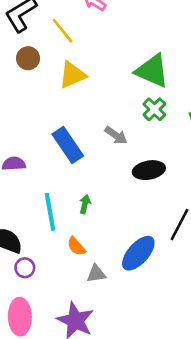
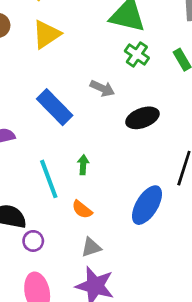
gray triangle: (96, 274) -> (91, 247), moved

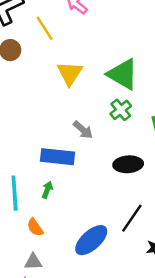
yellow triangle: (46, 34) -> (70, 73), moved, turned -40
blue rectangle: (55, 107) -> (58, 157), moved, turned -56
black ellipse: (142, 118) -> (128, 164), moved

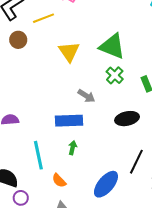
yellow line: (45, 28) -> (44, 18), turned -70
green arrow: (47, 190) -> (73, 148), moved

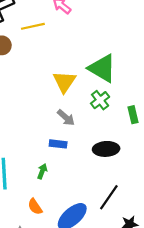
yellow triangle: (69, 52) -> (64, 82), moved
blue rectangle: (69, 121) -> (58, 144), moved, size x0.6
orange semicircle: (59, 180) -> (35, 207), moved

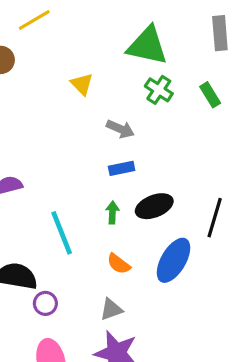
yellow triangle: (64, 82) -> (82, 84), moved, size x0.7
black ellipse: (106, 149) -> (154, 206), moved

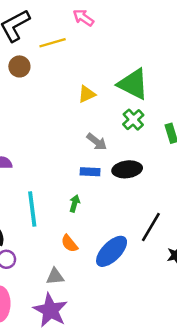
yellow triangle: (82, 84) -> (87, 94), moved, turned 36
black ellipse: (154, 206) -> (127, 169), moved

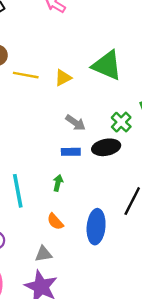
yellow line: (53, 43) -> (26, 75), moved, turned 30
green cross: (133, 120) -> (121, 122), moved
blue ellipse: (112, 251) -> (96, 227), turned -36

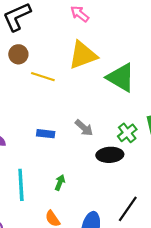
yellow triangle: (63, 78) -> (83, 55), moved, size x1.8
blue rectangle: (71, 152) -> (46, 134), moved

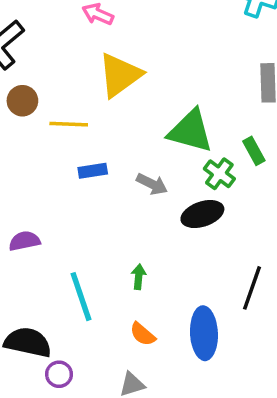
green triangle: (121, 77) -> (190, 131), moved
blue rectangle: (46, 134) -> (93, 171), moved

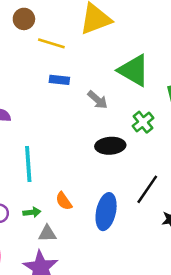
green cross: (219, 174) -> (143, 122), moved
black ellipse: (202, 214) -> (110, 146), moved
green arrow: (139, 277) -> (32, 212), moved, turned 63

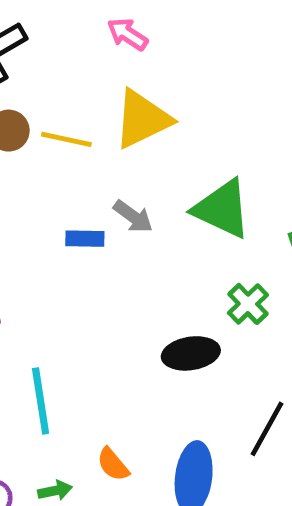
yellow line: (51, 43) -> (66, 139), moved
gray arrow: (98, 100) -> (133, 216), moved

